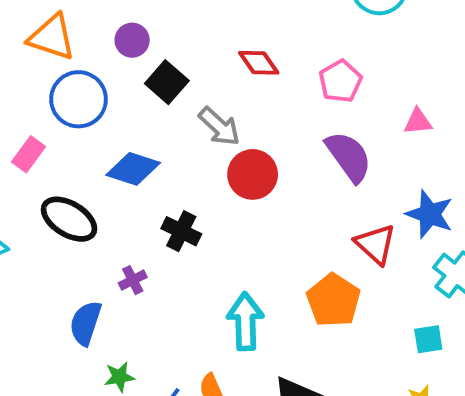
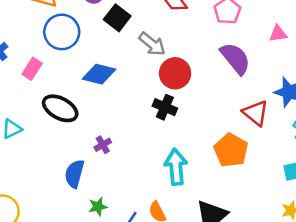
black cross: (181, 231) -> (165, 107), moved

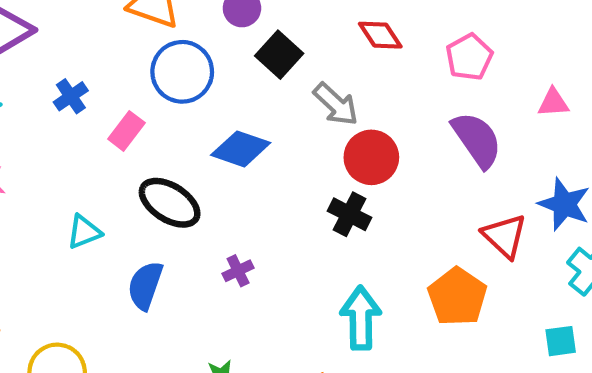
blue semicircle: (74, 174) -> (145, 285), moved

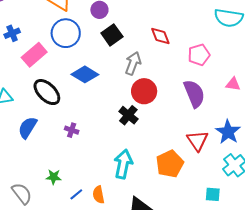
gray arrow: (336, 104) -> (133, 63), turned -125
pink rectangle: (126, 131) -> (34, 55), size x1.4
purple cross: (238, 271) -> (72, 130), turned 32

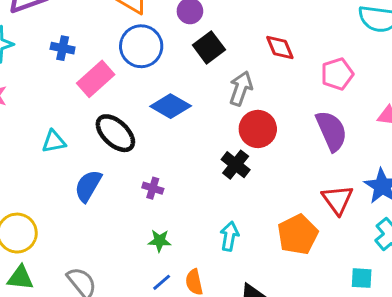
blue cross: (12, 33) -> (63, 48), turned 35
cyan arrow: (123, 164) -> (229, 236), size x0.7
green star: (54, 177) -> (159, 241), moved

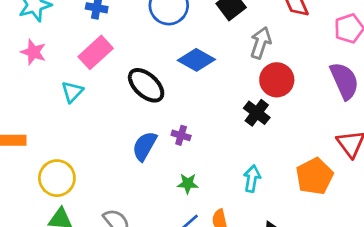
pink rectangle: (96, 79) -> (96, 52), moved
cyan triangle: (54, 142) -> (72, 92), moved, turned -35
blue semicircle: (88, 186) -> (145, 146), moved

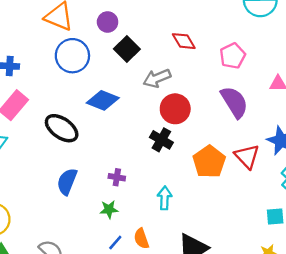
gray arrow: (261, 43) -> (157, 78), turned -124
purple cross: (181, 135) -> (117, 177), moved
orange pentagon: (315, 176) -> (209, 162), moved

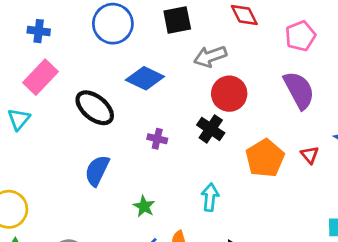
black square: (127, 49) -> (177, 20), turned 30
red triangle: (247, 156) -> (310, 155), size x0.6
purple cross: (117, 177) -> (157, 139), moved
green star: (109, 209) -> (144, 206), turned 30

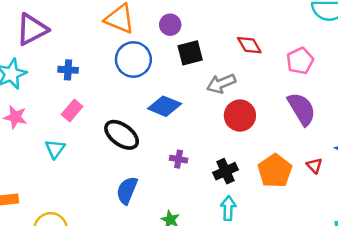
pink rectangle: (41, 77) -> (72, 111), size x0.7
black cross: (211, 129) -> (225, 171), moved, turned 35

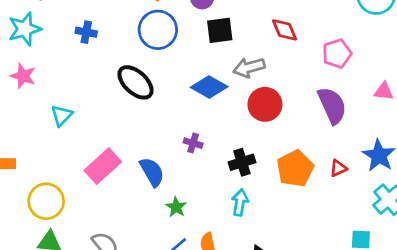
blue diamond: (165, 106) -> (209, 87), moved
pink rectangle: (72, 111) -> (103, 166), moved, size x1.5
black ellipse: (122, 135) -> (136, 82), moved
red triangle: (314, 166) -> (338, 168), turned 42
blue semicircle: (127, 190) -> (152, 172), moved, turned 120

